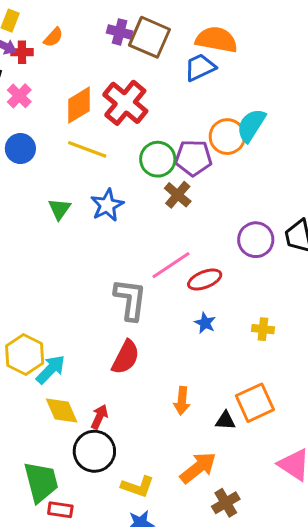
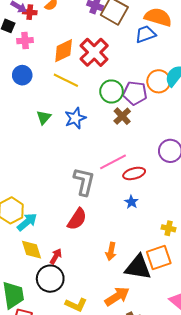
pink cross: (19, 96) -> (25, 41), turned 35
yellow cross: (263, 329) -> (169, 228), moved
black triangle: (225, 421) -> (138, 267), size x2.0

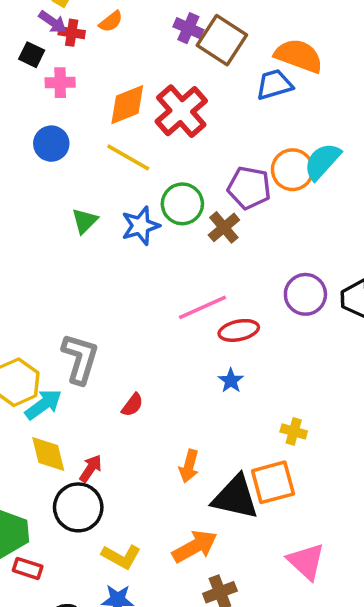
green circle: (112, 91) -> (182, 204), moved
gray L-shape: (84, 182) -> (80, 359), moved
red semicircle: (77, 219) -> (132, 405), size x0.6

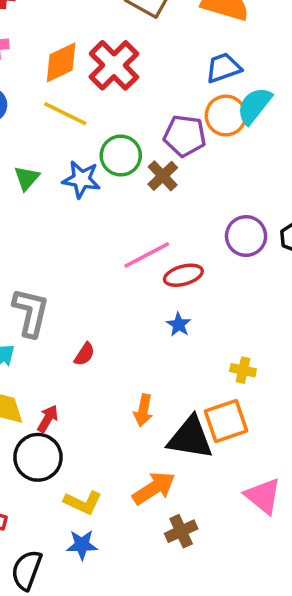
blue trapezoid: (274, 85) -> (223, 68), moved
blue star: (141, 226) -> (81, 179), turned 30

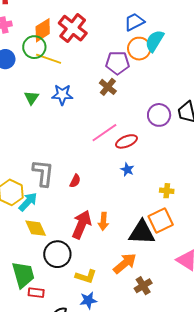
green circle: (121, 156) -> (34, 47), moved
red semicircle: (84, 354) -> (75, 181), moved
orange arrow: (143, 410) -> (103, 221), moved
red arrow: (48, 419) -> (82, 225), moved, size x1.8

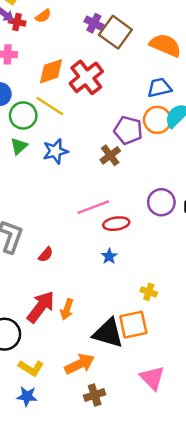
green circle: (34, 47) -> (23, 115), moved
blue star: (62, 95) -> (55, 151), turned -30

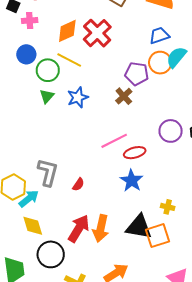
blue star: (109, 256) -> (132, 181), size x1.6
orange arrow: (67, 309) -> (101, 228), size x1.5
black triangle: (108, 333) -> (139, 227), moved

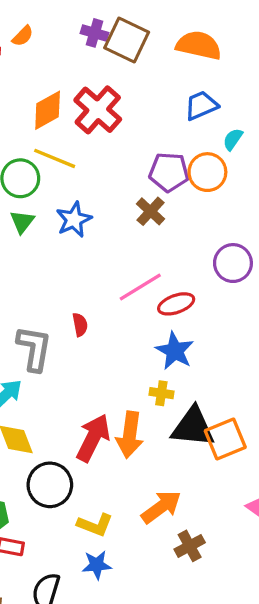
cyan semicircle: (176, 57) -> (233, 139), size x0.6
orange circle: (160, 63) -> (207, 172), moved
red semicircle: (78, 184) -> (80, 325), moved, turned -40
yellow cross: (168, 207) -> (161, 393), moved

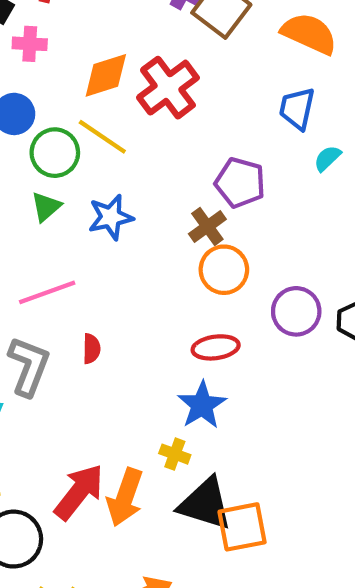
blue trapezoid: (201, 105) -> (297, 108), turned -66
orange circle: (207, 172) -> (224, 270), moved
pink line: (140, 287) -> (47, 292), moved

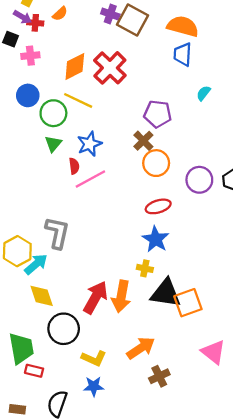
blue trapezoid: (297, 108) -> (183, 54), moved
pink line: (47, 292) -> (90, 179), moved
red semicircle: (91, 349) -> (74, 166), moved

